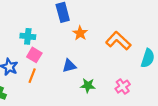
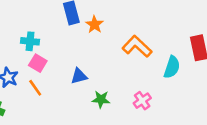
orange star: (80, 33) -> (94, 25), moved
orange line: (32, 76) -> (35, 88), turned -56

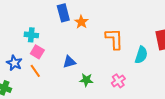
orange L-shape: (137, 46) -> (114, 39), turned 45

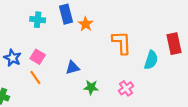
cyan cross: (31, 35) -> (38, 20), moved
blue star: (14, 63) -> (13, 58), moved

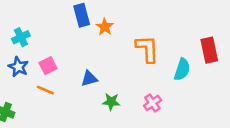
cyan cross: (38, 20) -> (21, 37), moved, turned -32
pink square: (38, 57) -> (48, 66), turned 32
orange line: (35, 77) -> (45, 90), turned -32

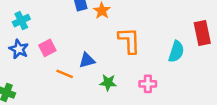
orange L-shape: (147, 49) -> (129, 40), moved
orange line: (45, 90) -> (65, 74), moved
pink cross: (152, 103) -> (148, 84), turned 35

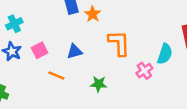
blue triangle: (87, 60) -> (74, 51), moved
pink cross: (148, 84) -> (144, 71), moved, turned -35

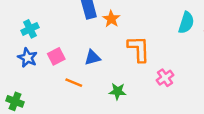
cyan semicircle: (165, 54) -> (186, 23), moved

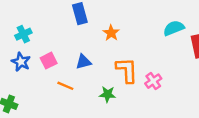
orange star: (111, 19) -> (111, 33), moved
cyan semicircle: (186, 23) -> (174, 28), turned -130
orange L-shape: (139, 49) -> (127, 70), moved

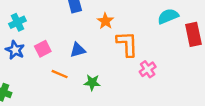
orange L-shape: (127, 70) -> (127, 44), moved
green star: (108, 94) -> (92, 83), moved

